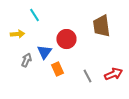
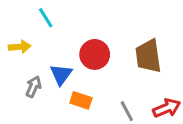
brown trapezoid: (101, 26) -> (148, 56), moved
orange rectangle: (57, 69) -> (81, 100), turned -48

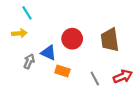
cyan line: (46, 18) -> (27, 13), moved
blue triangle: (61, 74) -> (48, 53), turned -42

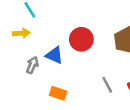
orange rectangle: (62, 71) -> (58, 93), moved

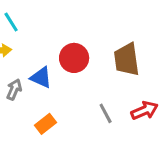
orange rectangle: (58, 93) -> (46, 124), turned -56

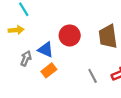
orange rectangle: (46, 124) -> (49, 70), moved

